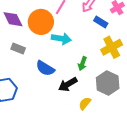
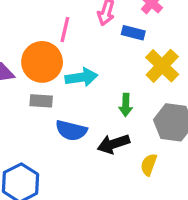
gray rectangle: (18, 48) -> (41, 101), moved
black arrow: (68, 84) -> (113, 144), turned 30

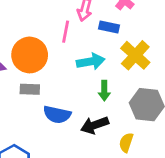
pink line: (65, 30) -> (66, 32), moved
cyan arrow: (81, 77) -> (91, 62), moved

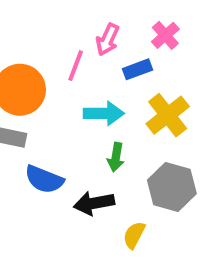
blue rectangle: (109, 27) -> (138, 69), turned -42

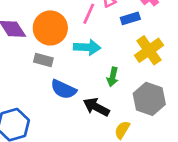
cyan arrow: (104, 113) -> (87, 47), moved
black arrow: (94, 203) -> (96, 107), turned 35

